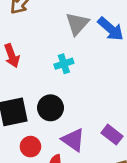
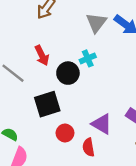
black circle: (51, 108) -> (68, 73), moved

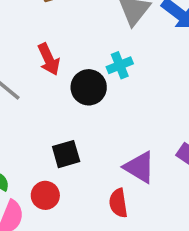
black square: (47, 104) -> (66, 154), moved, size x0.7
red circle: (65, 133) -> (45, 195), moved

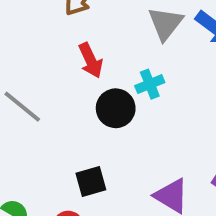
red arrow: (49, 59) -> (91, 60), moved

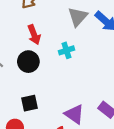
black circle: (116, 108) -> (28, 62), moved

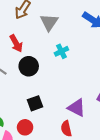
gray triangle: (78, 17) -> (49, 22), moved
red arrow: (34, 35) -> (16, 43), moved

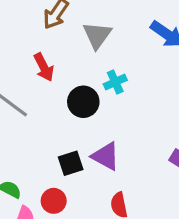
black circle: (29, 66) -> (83, 102), moved
purple triangle: (77, 108) -> (106, 156), moved

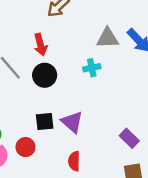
gray triangle: (97, 35) -> (108, 38), moved, turned 40
black circle: (83, 102) -> (45, 75), moved

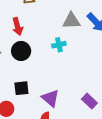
purple triangle: (72, 122) -> (51, 98), moved

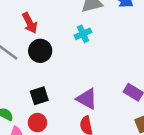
black square: (21, 88) -> (39, 96), moved

